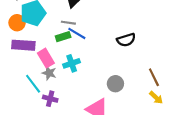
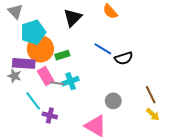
orange circle: (17, 23) -> (40, 49), moved, size x1.6
gray line: (68, 23) -> (57, 83), moved
blue line: (77, 33) -> (103, 49), moved
gray star: (49, 73) -> (14, 76), moved

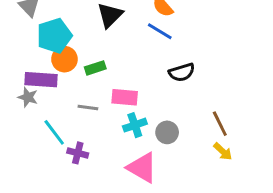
orange circle: (40, 49) -> (64, 59), size x0.7
blue line: (103, 49) -> (160, 31), moved
pink rectangle: (46, 76) -> (125, 97), moved, turned -54
cyan cross: (71, 81) -> (135, 125), moved

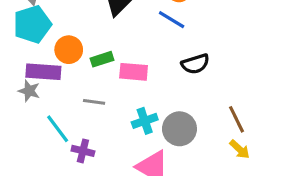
cyan pentagon: (54, 36) -> (32, 24), moved
pink rectangle: (125, 97) -> (134, 72), moved
gray circle: (167, 132) -> (179, 129), size x1.4

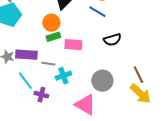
orange circle: (69, 50) -> (51, 23), moved
purple rectangle: (43, 72) -> (26, 55), moved
cyan cross: (145, 121) -> (63, 76), moved
yellow arrow: (240, 149) -> (140, 94), size x1.6

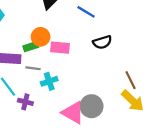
orange circle: (51, 23) -> (41, 37), moved
green rectangle: (53, 37) -> (31, 47), moved
gray circle: (102, 81) -> (91, 106), moved

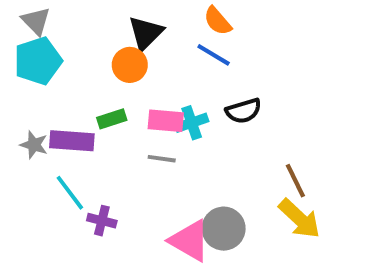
orange circle: (41, 37) -> (130, 65), moved
gray line: (33, 68) -> (162, 159), moved
cyan cross: (49, 81) -> (192, 123), moved

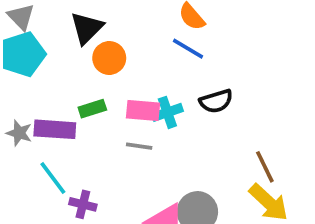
black triangle: (146, 33) -> (87, 28), moved

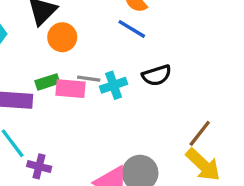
pink rectangle: (143, 111) -> (71, 89), moved
gray line: (139, 146) -> (89, 79), moved
brown line: (265, 167) -> (200, 133), turned 64

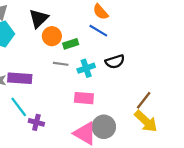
gray line: (89, 79) -> (61, 64), moved
green rectangle: (47, 82) -> (71, 44), moved
pink rectangle: (71, 89) -> (84, 98), moved

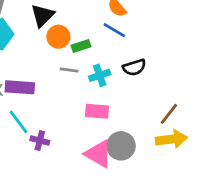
yellow arrow: (146, 121) -> (172, 139), turned -50

